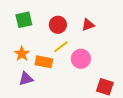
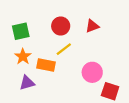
green square: (24, 20) -> (21, 31), moved
pink circle: (81, 59) -> (92, 72), moved

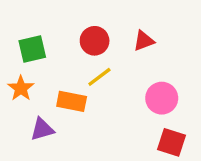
orange star: (23, 57) -> (21, 88), moved
pink circle: (92, 72) -> (162, 98), moved

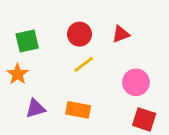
orange rectangle: (72, 101) -> (78, 110), moved

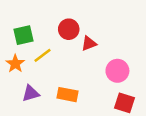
red triangle: (121, 34) -> (89, 43), moved
yellow line: (84, 64) -> (43, 55), moved

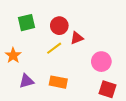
green square: (24, 35) -> (26, 23), moved
yellow line: (43, 55) -> (54, 48), moved

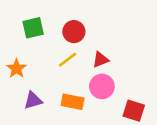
red triangle: (77, 38) -> (101, 60), moved
pink circle: (101, 62) -> (102, 86), moved

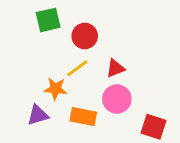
green square: (33, 28) -> (48, 20), moved
orange star: (17, 69) -> (55, 89), moved, turned -30

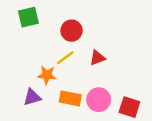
green square: (48, 20) -> (28, 17), moved
pink circle: (117, 99) -> (99, 100), moved

